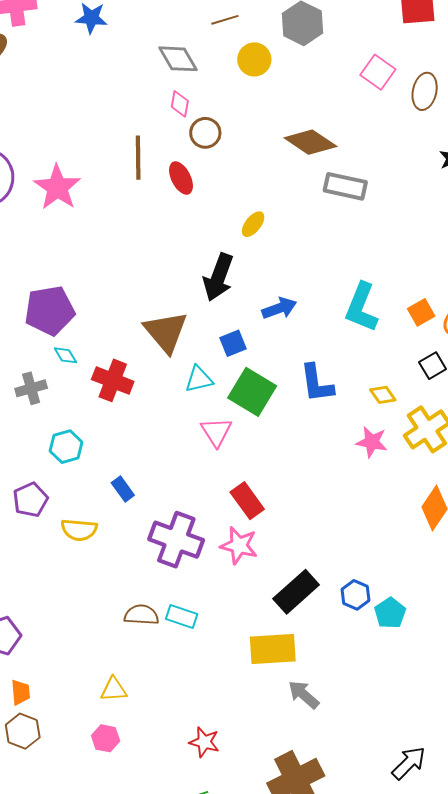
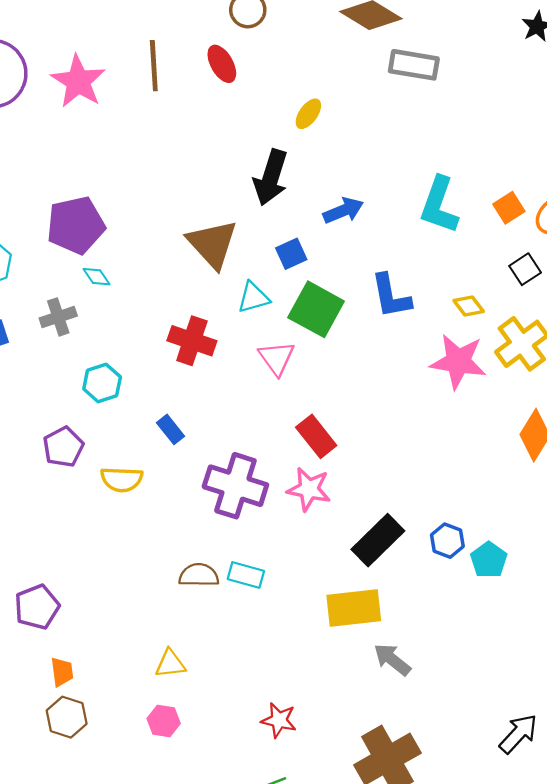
brown line: (138, 158) -> (154, 66), moved
red cross: (113, 380) -> (192, 341), moved
pink star: (372, 442) -> (458, 361), size x1.5

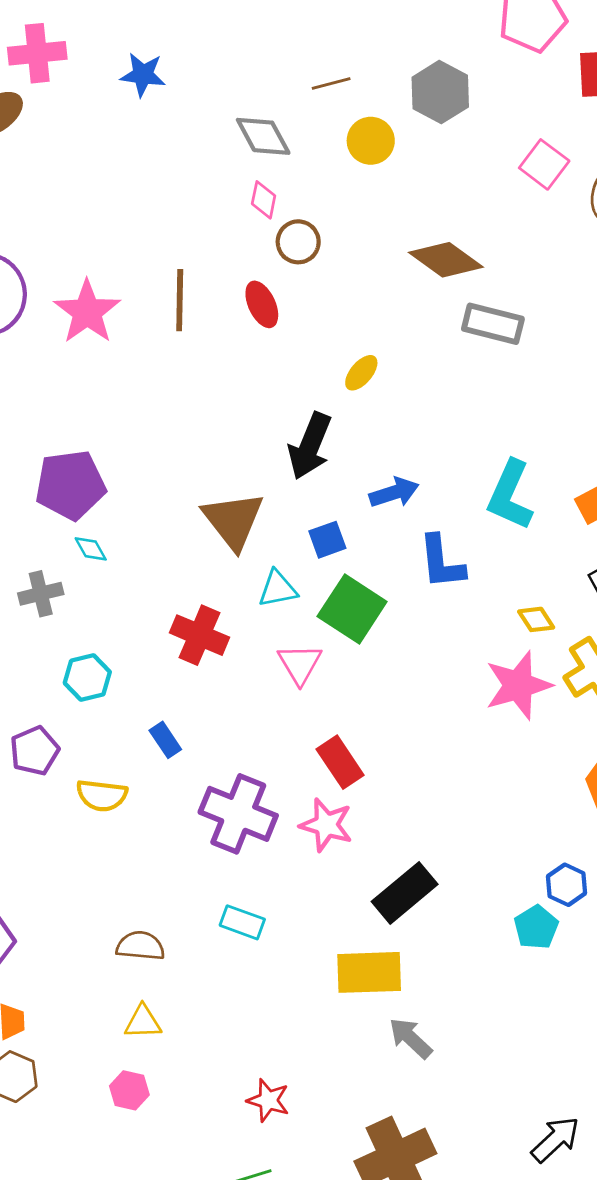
blue L-shape: (391, 296) -> (441, 562), moved
pink star: (458, 361) -> (518, 685), turned -30
blue hexagon: (447, 541) -> (567, 885), moved
brown semicircle: (199, 575) -> (140, 946), moved

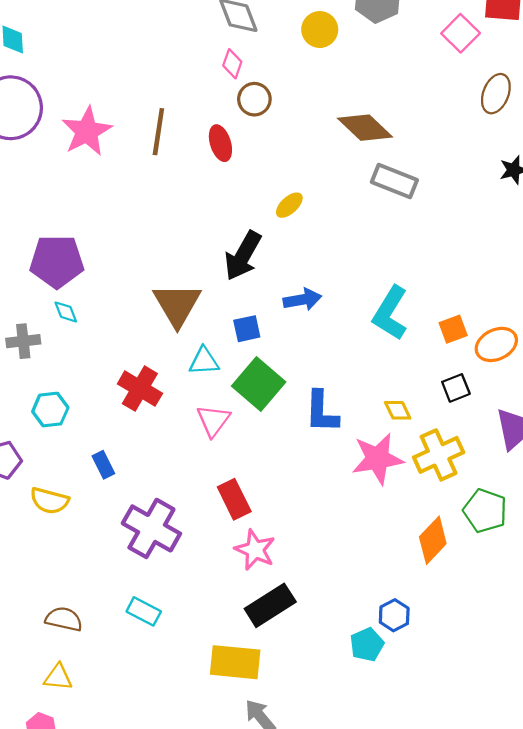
pink square: (544, 164) -> (461, 33), moved
blue L-shape: (441, 562) -> (322, 412), moved
pink star: (326, 825) -> (255, 550), moved

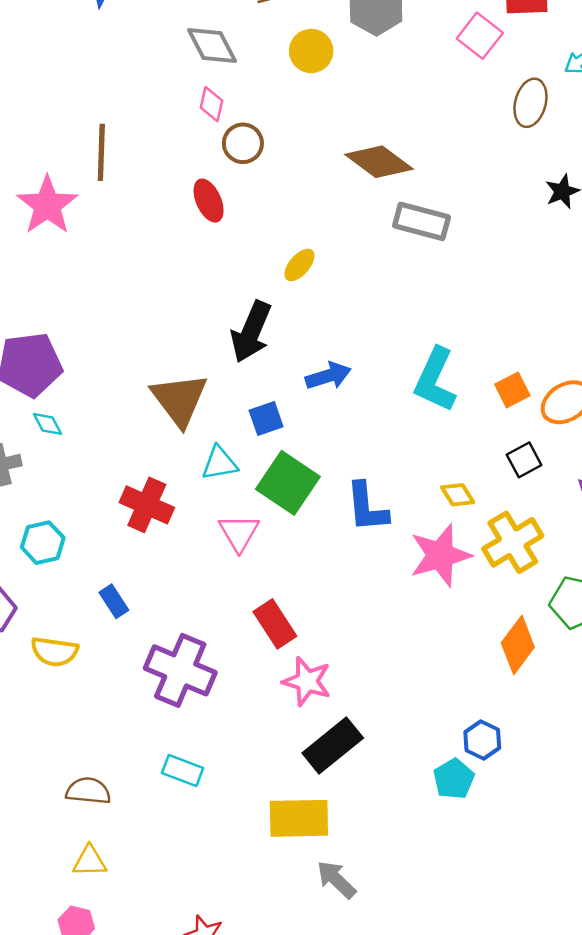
brown line: (158, 132) -> (101, 152), moved

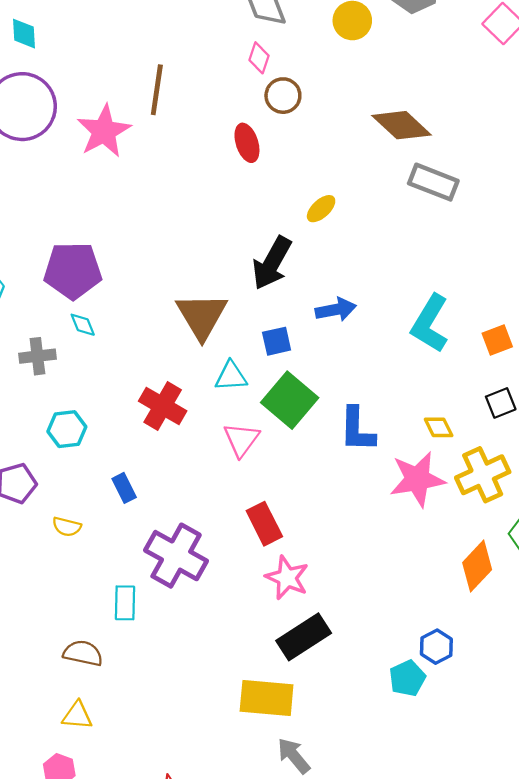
yellow semicircle: (55, 652) -> (67, 527), size x0.7
cyan rectangle: (183, 771) -> (125, 603), moved, turned 64

